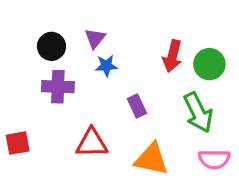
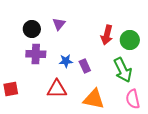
blue star: (106, 66) -> (66, 61), moved
pink semicircle: (214, 159) -> (133, 99), turned 78

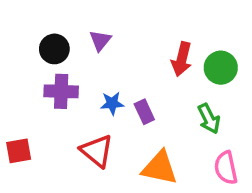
green arrow: (123, 70) -> (209, 119), size x0.7
red triangle: (57, 89) -> (97, 151), turned 40

